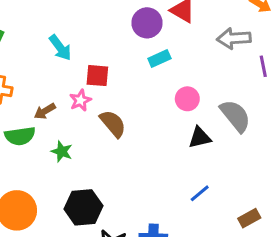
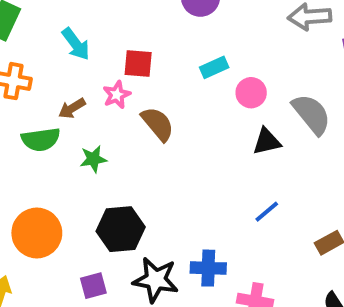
cyan arrow: (60, 48) -> (76, 44), moved
cyan rectangle: (159, 59) -> (214, 67), moved
green star: (62, 151) -> (93, 159), turned -30

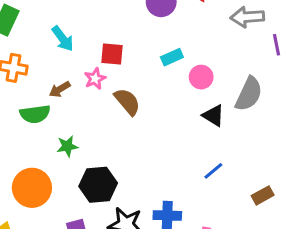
gray semicircle: (312, 114) -> (249, 94), turned 64
black triangle: (267, 141) -> (213, 115), turned 45
green star: (93, 159) -> (67, 146), moved

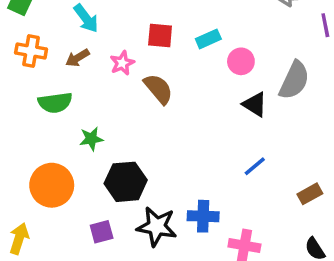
red square: (112, 54) -> (160, 36), moved
brown arrow: (60, 89) -> (78, 58), moved

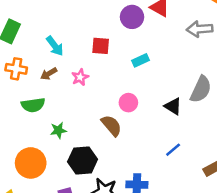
red square: (160, 36) -> (101, 46), moved
pink circle: (241, 61) -> (128, 103), moved
brown semicircle: (158, 89) -> (111, 126), moved

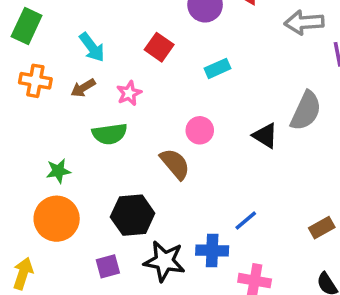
red square: (101, 46) -> (159, 47), turned 30
green semicircle: (33, 105) -> (110, 134), moved
green star: (58, 130) -> (58, 171), moved
blue line: (173, 150) -> (246, 220), moved

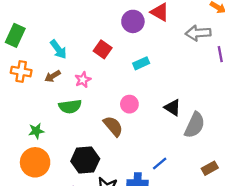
gray semicircle: (306, 111) -> (195, 125), moved

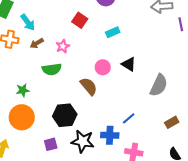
cyan arrow: (58, 49) -> (28, 22), moved
black triangle: (173, 108) -> (129, 64), moved

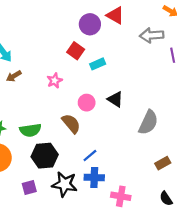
red square: (80, 20) -> (76, 51), moved
pink star: (63, 46) -> (55, 81), moved
green semicircle: (52, 69) -> (30, 130), moved
blue line: (129, 118) -> (90, 156), moved

